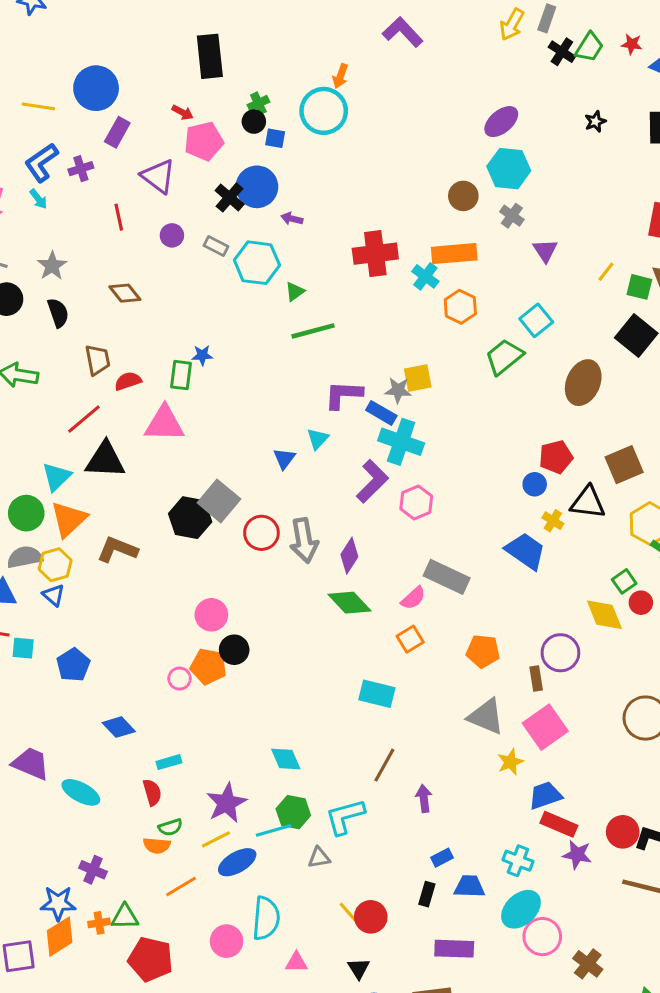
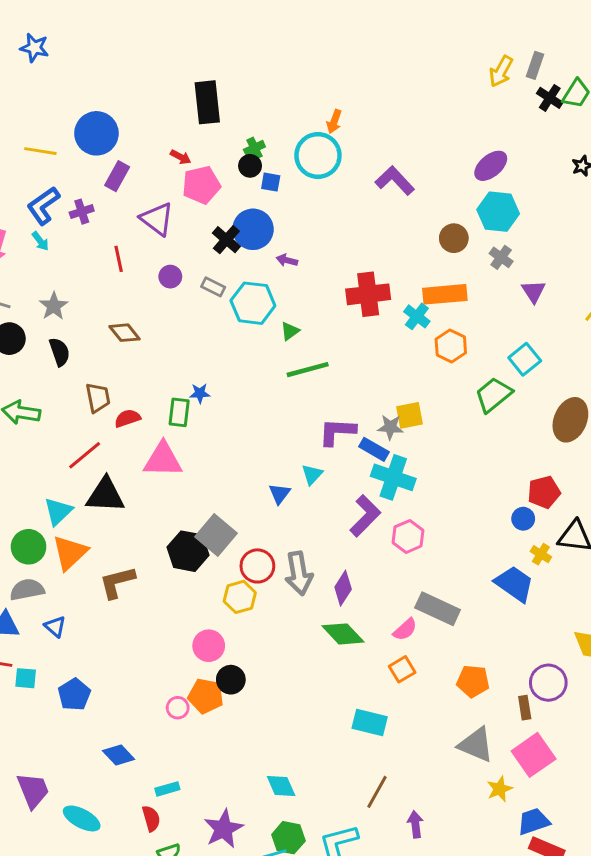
purple L-shape: (403, 32) -> (395, 181), moved
brown L-shape: (117, 550) -> (117, 582), turned -36
yellow hexagon: (55, 565) -> (240, 597), moved
purple trapezoid: (31, 764) -> (33, 790), turned 45

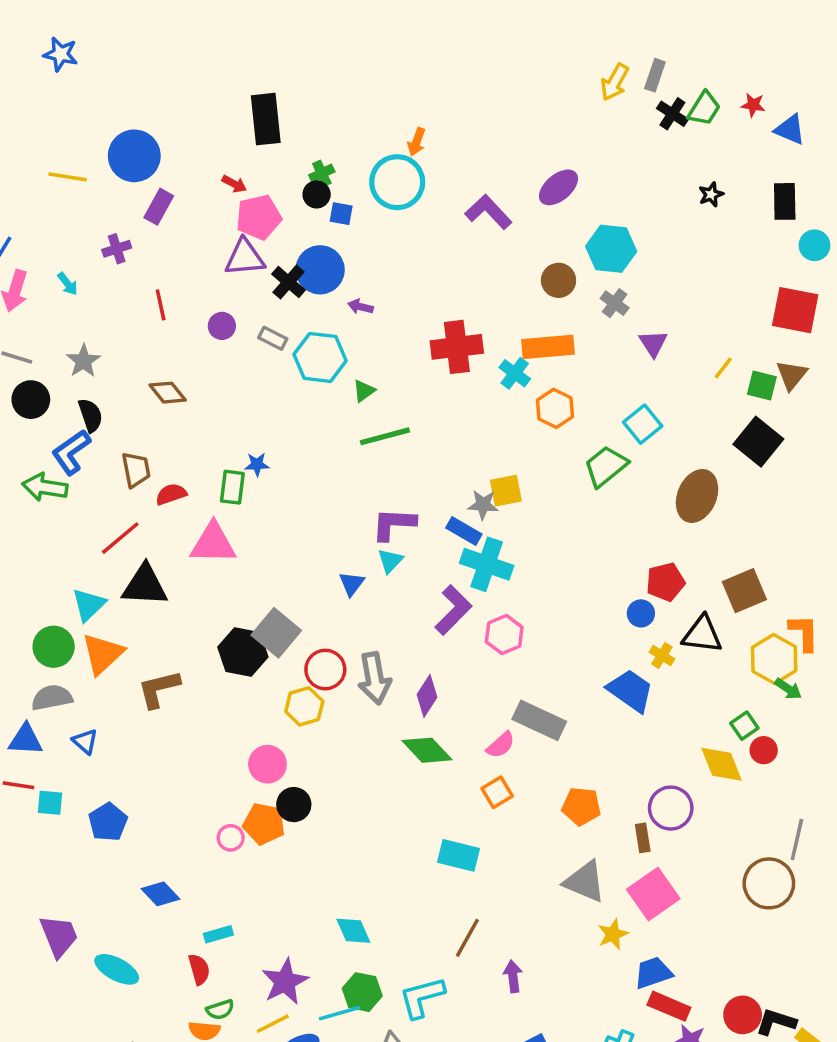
purple ellipse: (491, 166) -> (559, 187), moved
blue L-shape: (43, 206) -> (71, 452), moved
purple triangle: (157, 219) -> (245, 258), moved, turned -42
purple L-shape: (337, 432) -> (394, 524), moved

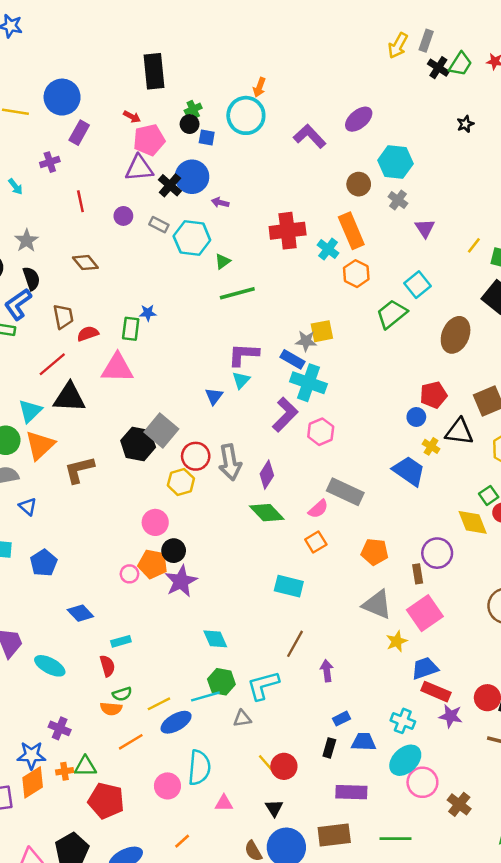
orange rectangle: (548, 347) -> (351, 231), turned 72
purple star: (285, 982) -> (181, 581), moved

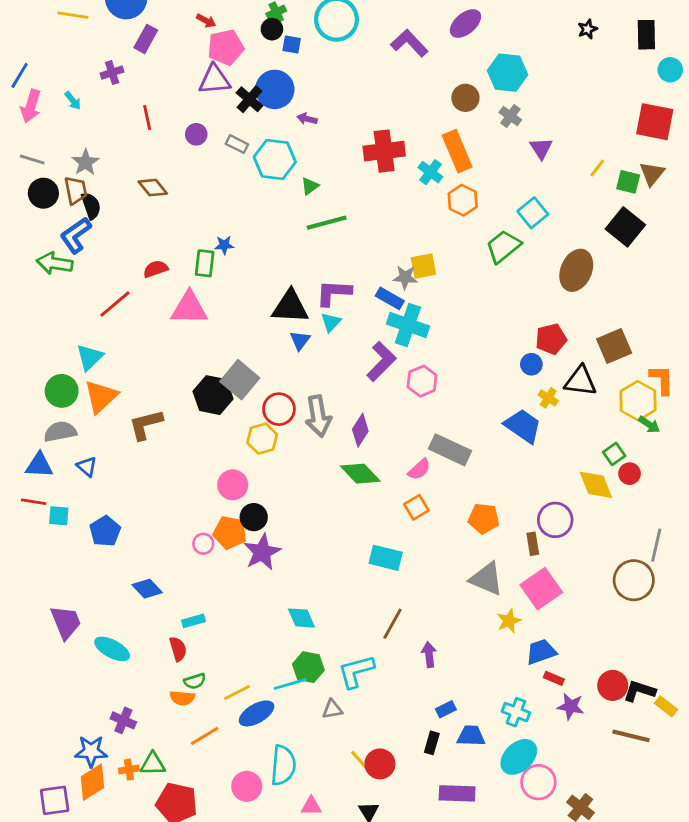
brown trapezoid: (63, 316) -> (76, 190), moved
black triangle: (69, 397) -> (290, 307), moved
red rectangle: (436, 692) -> (554, 678), size x0.6

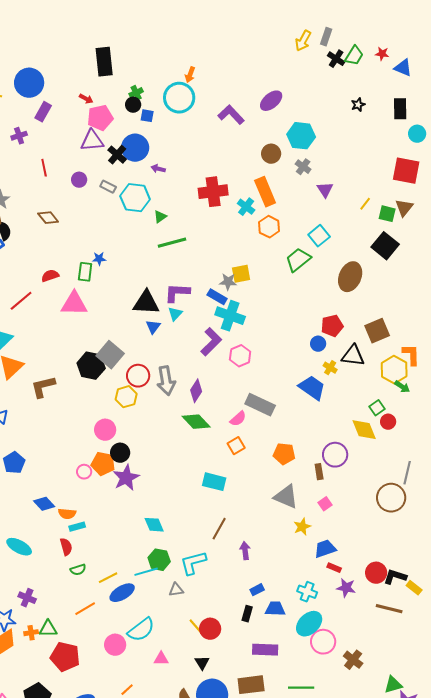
pink square: (541, 589) -> (325, 504), size x0.5
orange semicircle: (182, 698) -> (67, 514), moved
cyan semicircle: (283, 765) -> (141, 630), turned 48

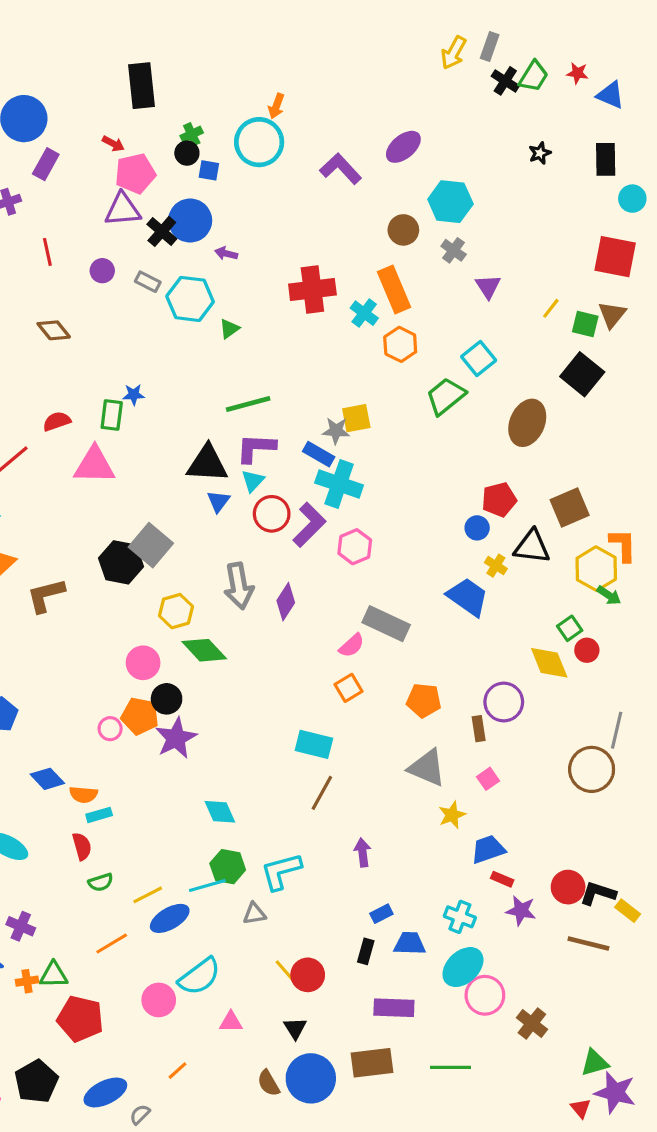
green line: (172, 243) -> (248, 404), moved
red circle: (138, 376) -> (272, 514), moved
green diamond: (196, 422) -> (204, 650), moved
brown line: (219, 529) -> (322, 793), moved

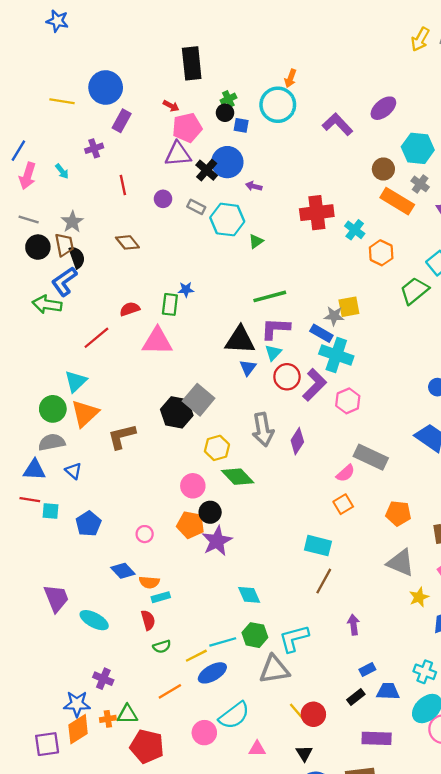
orange rectangle: (394, 290) -> (397, 201), moved, turned -36
pink circle: (110, 729) -> (145, 534), moved
cyan line: (207, 885) -> (223, 642), moved
gray triangle: (254, 914) -> (274, 669), size x1.8
black rectangle: (366, 951) -> (356, 697), turned 36

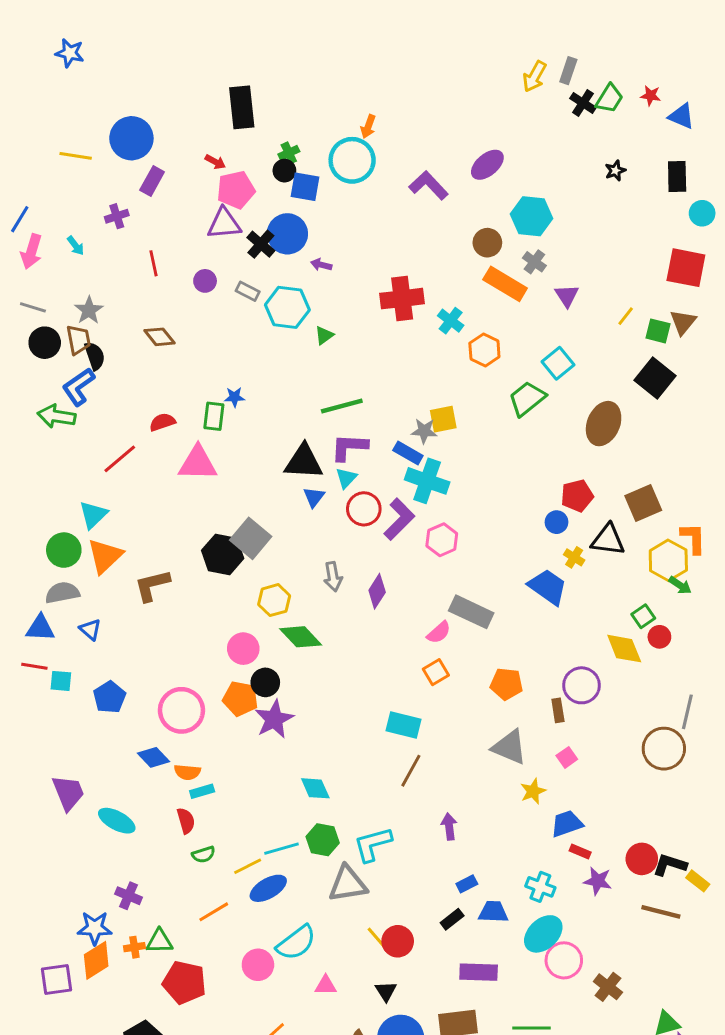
blue square: (241, 125) -> (305, 187), size x1.5
gray arrow: (263, 430) -> (333, 577), size x0.7
pink circle: (145, 534) -> (181, 710), size x2.0

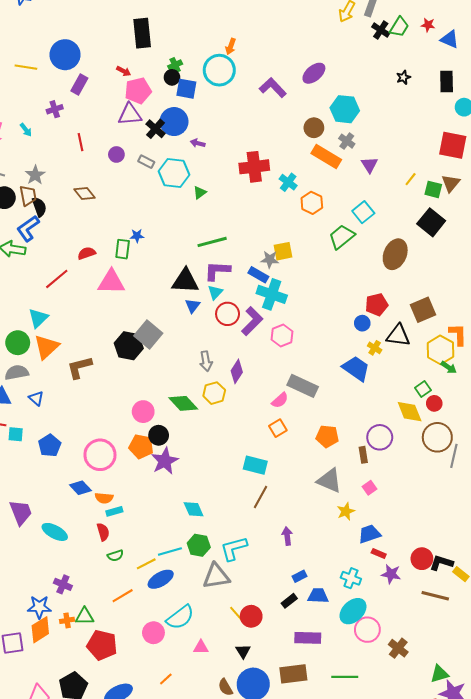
yellow hexagon: (274, 600) -> (214, 393), moved
brown circle: (664, 749) -> (437, 437), moved

